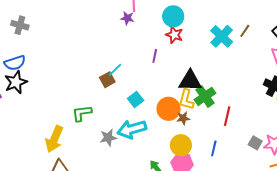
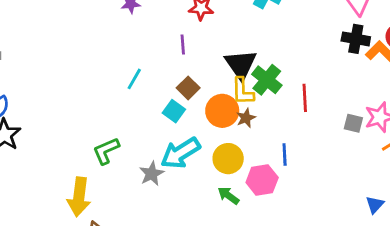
brown square: (107, 80) -> (188, 88), moved
black triangle: (190, 81) -> (241, 64), turned -50
yellow circle: (181, 145) -> (228, 159), moved
blue line: (214, 148) -> (285, 154), moved

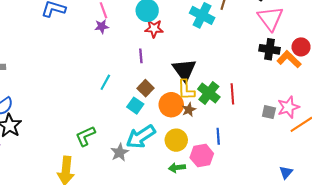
green cross: (267, 80) -> (209, 93), moved
green arrow: (228, 196) -> (177, 168), turned -42

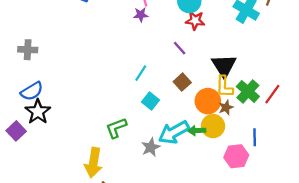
purple line: (141, 56) -> (180, 48), turned -40
red line: (232, 94) -> (272, 94), turned 36
cyan square: (135, 106) -> (151, 101), moved
yellow circle: (176, 140) -> (213, 126), moved
green arrow: (177, 168) -> (197, 131), moved

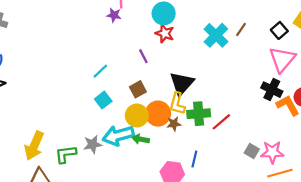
green cross: (248, 91) -> (199, 114), turned 30
yellow circle: (213, 126) -> (137, 115), moved
green L-shape: (116, 128) -> (66, 154), moved

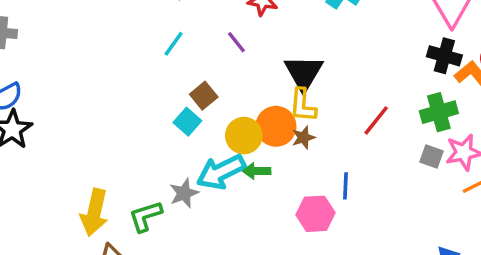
cyan line: (100, 71) -> (174, 44), moved
brown square: (138, 89) -> (204, 96), moved
green cross: (199, 114) -> (439, 112), moved

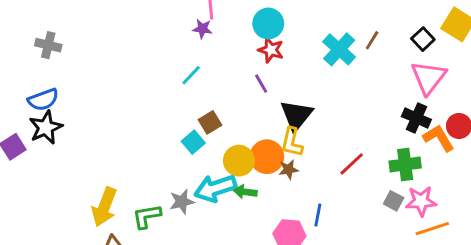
purple line: (236, 42) -> (261, 84), moved

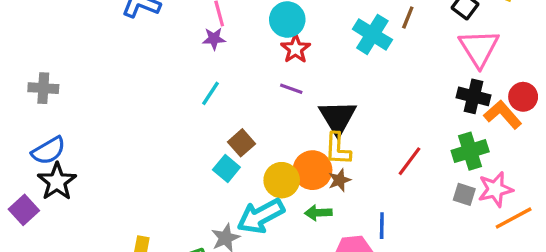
red star: (271, 50) -> (296, 49), turned 30
purple line: (261, 84) -> (291, 89), turned -30
green arrow: (245, 192) -> (318, 213), moved

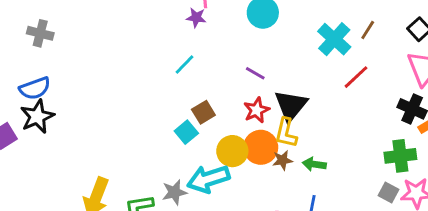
red star: (296, 49) -> (257, 110), moved
red line: (409, 161) -> (356, 77), moved
green arrow: (318, 213) -> (314, 164), moved

